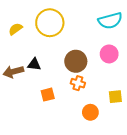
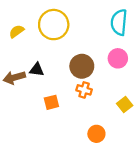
cyan semicircle: (110, 21) -> (119, 22), turned 110
yellow square: (115, 97) -> (125, 105), turned -32
orange circle: (90, 112) -> (96, 134), moved

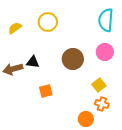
yellow circle: (54, 25) -> (48, 22), size x0.7
orange cross: (84, 90) -> (102, 104), moved
yellow square: (125, 105) -> (99, 85), moved

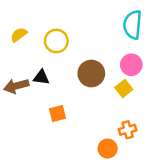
yellow circle: (48, 22) -> (56, 41), moved
yellow square: (99, 85) -> (124, 89), moved
orange cross: (102, 104) -> (128, 130), turned -32

